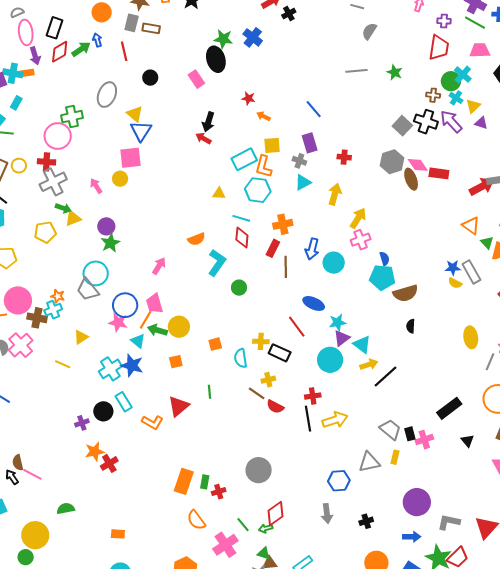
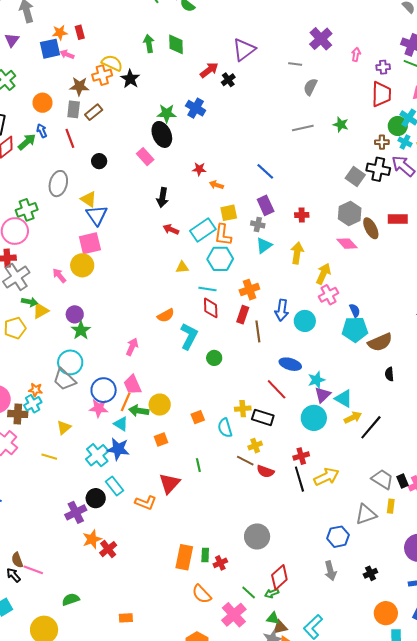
brown rectangle: (151, 28) -> (94, 112), turned -42
red arrow: (203, 138) -> (171, 229), moved
pink diamond: (418, 165) -> (347, 244), moved
yellow circle: (120, 179) -> (82, 265), size x1.5
purple cross: (82, 423) -> (76, 512), size x1.5

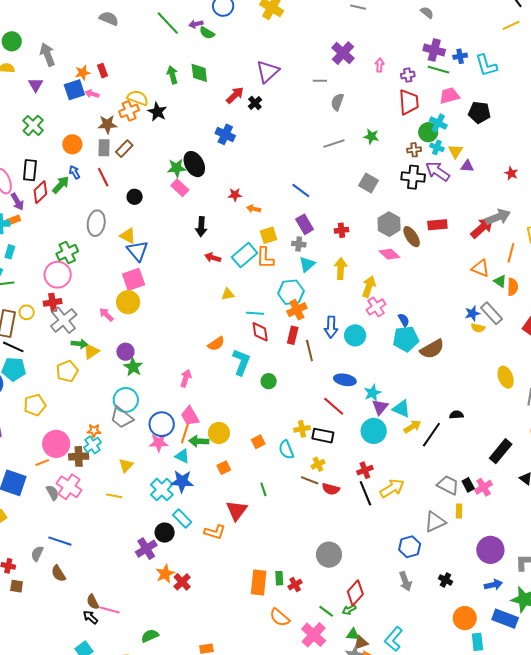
green star: (167, 113) -> (177, 168), moved
gray square: (355, 176) -> (368, 183), moved
cyan hexagon: (220, 259) -> (291, 292), moved
black semicircle: (389, 374) -> (456, 415), moved, turned 96
black cross: (370, 573) -> (445, 580), turned -32

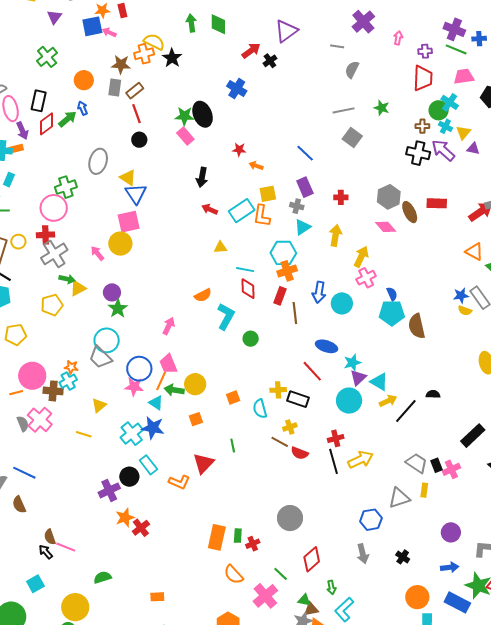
red line: (103, 177) -> (137, 114), moved
gray square: (368, 183) -> (352, 138), moved
brown semicircle: (432, 349) -> (417, 326), turned 100
purple circle: (490, 550) -> (451, 532), size x0.7
green arrow: (349, 610) -> (331, 587), moved, turned -80

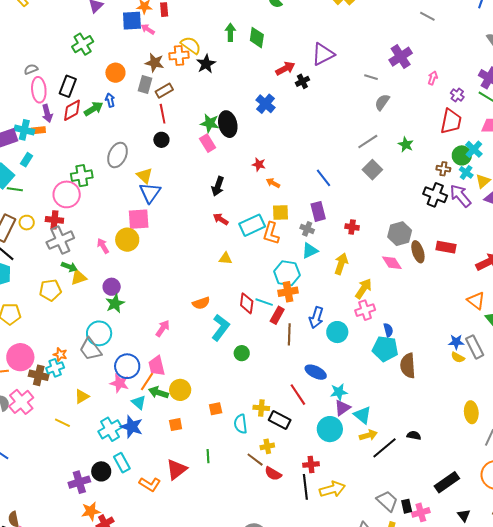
purple cross: (425, 51) -> (457, 95), turned 32
gray line: (344, 110) -> (368, 141), turned -30
cyan line: (245, 270) -> (264, 302), moved

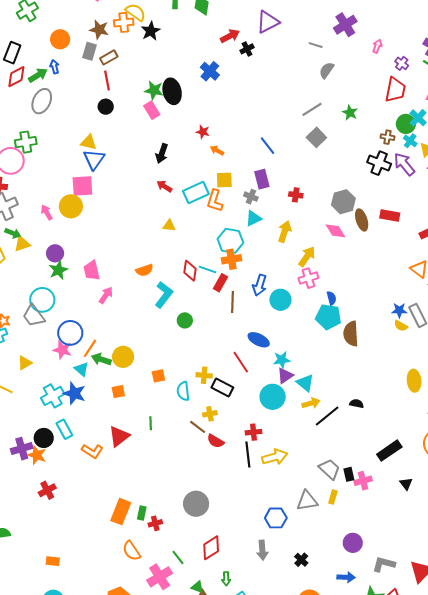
gray ellipse: (117, 155) -> (42, 101), moved
yellow triangle: (145, 176) -> (89, 142), turned -30
pink trapezoid: (157, 366) -> (92, 271), moved
orange star: (91, 511) -> (37, 455), moved, turned 30

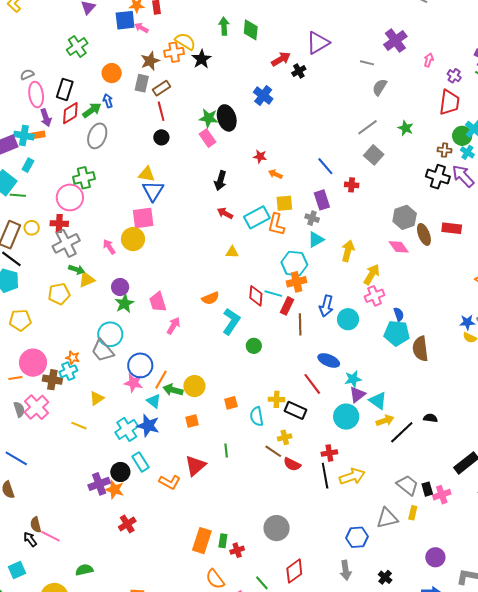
brown star: (99, 30) -> (150, 61), turned -30
red cross: (296, 195) -> (352, 185), moved

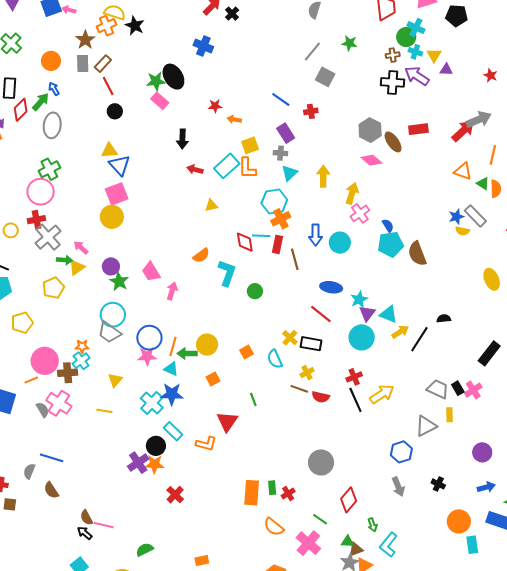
pink arrow: (109, 247) -> (81, 248), moved
yellow cross: (277, 399) -> (290, 338), turned -35

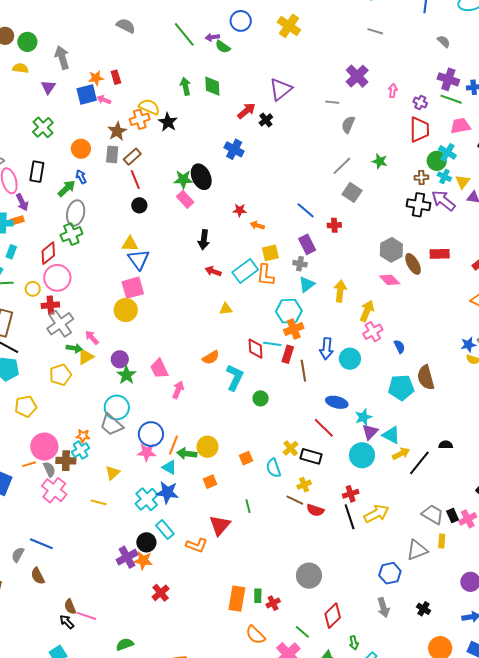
red diamond: (21, 110) -> (48, 253), moved
green cross: (49, 169) -> (71, 234), moved
yellow circle: (11, 230) -> (33, 289), moved
cyan pentagon: (391, 244) -> (401, 388), moved
gray semicircle: (43, 410) -> (49, 469), moved

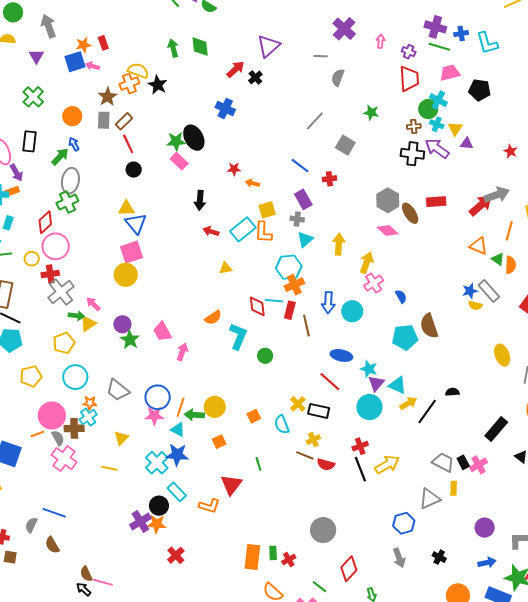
gray line: (342, 166) -> (315, 121), moved
cyan circle: (117, 407) -> (75, 377), moved
cyan star: (363, 417) -> (369, 369), turned -30

